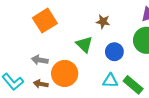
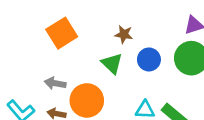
brown star: (103, 22) -> (124, 34), moved
blue circle: (114, 52) -> (149, 59), moved

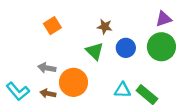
orange square: (62, 33) -> (52, 26), size x0.7

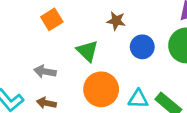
green triangle: (95, 51) -> (87, 51), moved
orange circle: (73, 82) -> (101, 89), moved

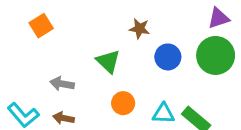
orange square: (52, 19) -> (41, 26), moved
orange circle: (101, 89) -> (123, 103), size x0.6

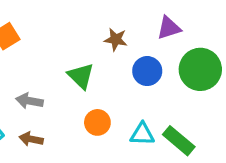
purple triangle: (219, 18) -> (169, 28), moved

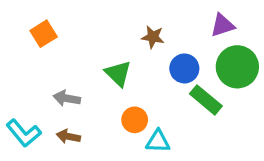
purple triangle: (169, 28) -> (222, 25), moved
cyan triangle: (142, 134) -> (158, 141), moved
green rectangle: (179, 141) -> (206, 100), moved

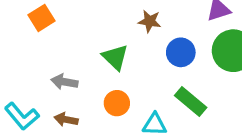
green rectangle: (206, 100) -> (191, 101), moved
orange circle: (135, 120) -> (117, 103), moved

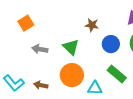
gray arrow: (64, 82) -> (40, 49), moved
orange circle: (117, 103) -> (72, 75), size x1.5

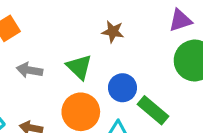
blue circle: (111, 44) -> (122, 88), moved

